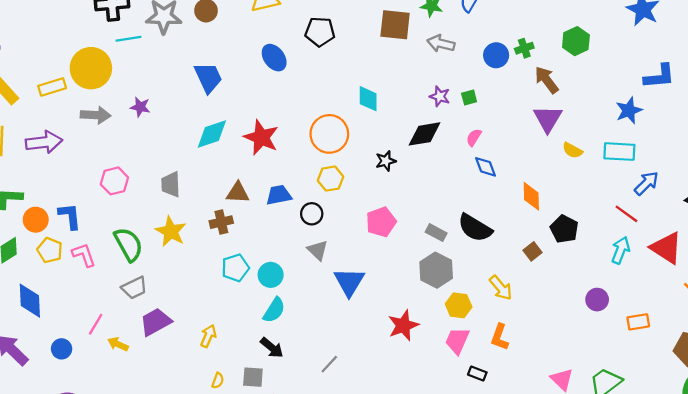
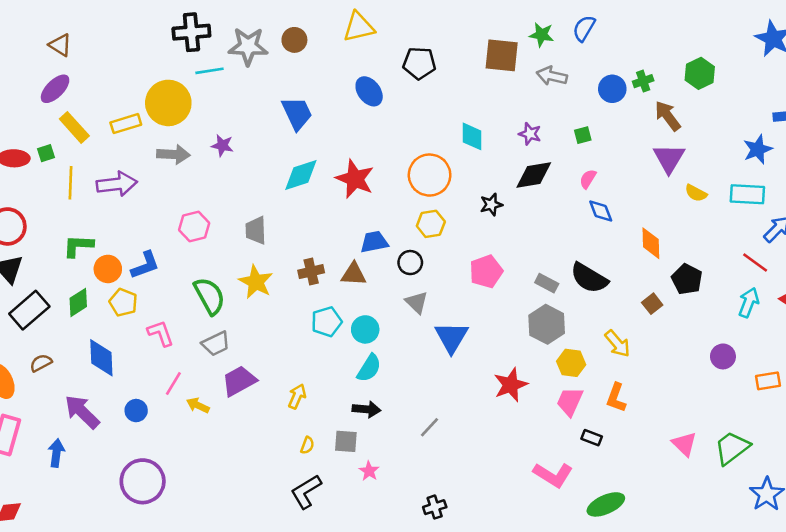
purple star: (440, 96) -> (530, 134), moved
brown triangle: (238, 193) -> (354, 274), moved
blue L-shape: (70, 216) -> (145, 265), turned 76
pink L-shape: (84, 255) -> (161, 333), moved
black arrow: (272, 348) -> (366, 409), turned -35

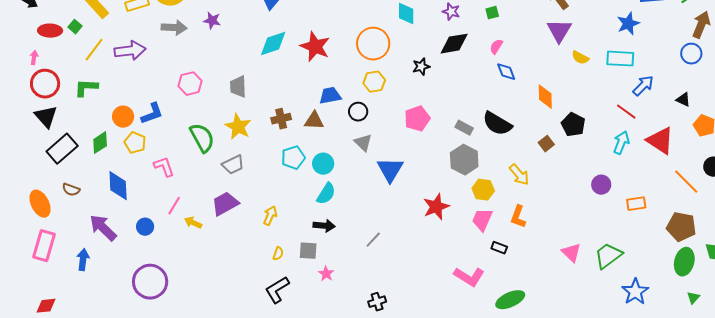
green square: (46, 153) -> (75, 27), turned -32
yellow line: (70, 183) -> (94, 50), turned 35
green L-shape: (78, 246) -> (86, 88), moved
gray trapezoid: (216, 344) -> (233, 165), moved
brown semicircle: (41, 363) -> (71, 190), turned -132

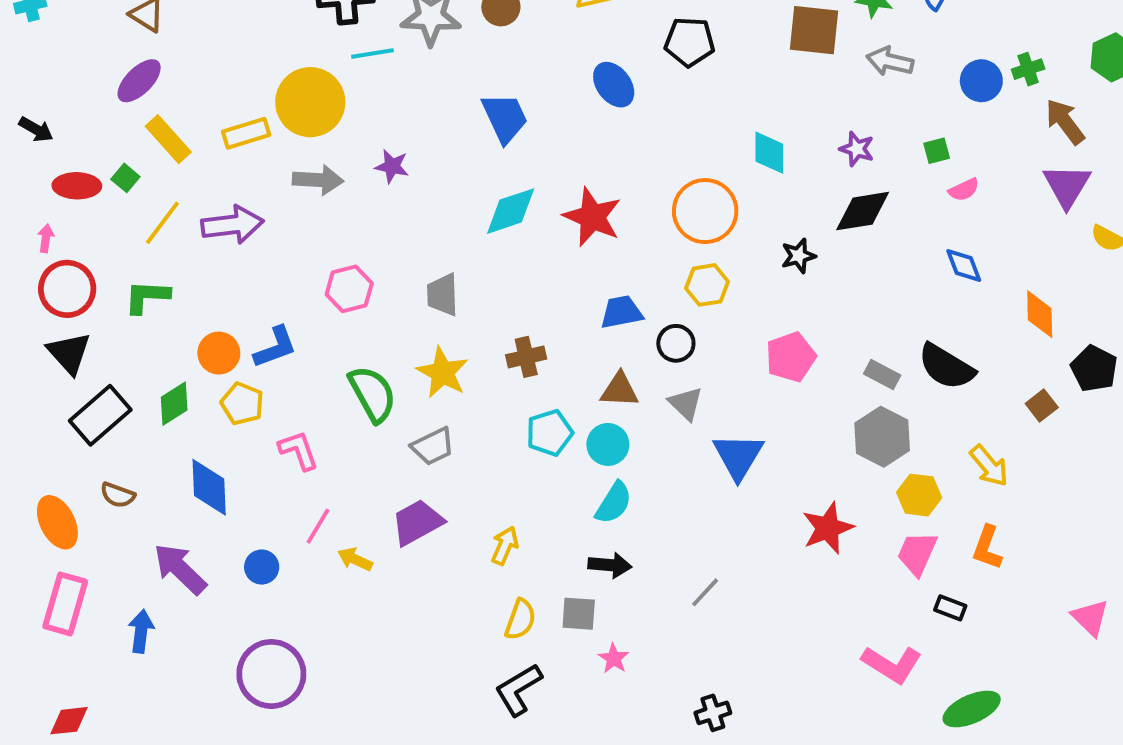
pink semicircle: (496, 47) -> (964, 190), moved, turned -147
brown triangle: (314, 121) -> (620, 390), moved
yellow semicircle: (278, 254) -> (520, 620), size x1.5

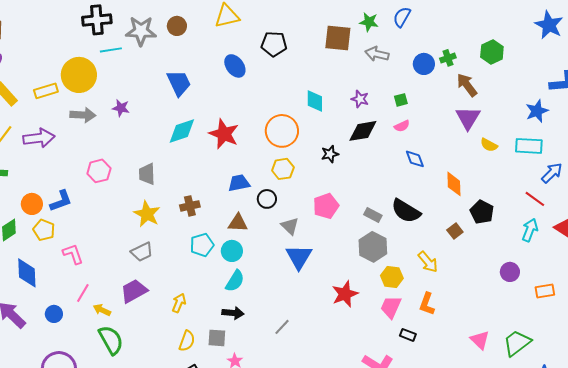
pink semicircle: (964, 190) -> (402, 126), moved
green semicircle: (373, 394) -> (111, 340), moved
gray triangle: (686, 404) -> (290, 226), moved

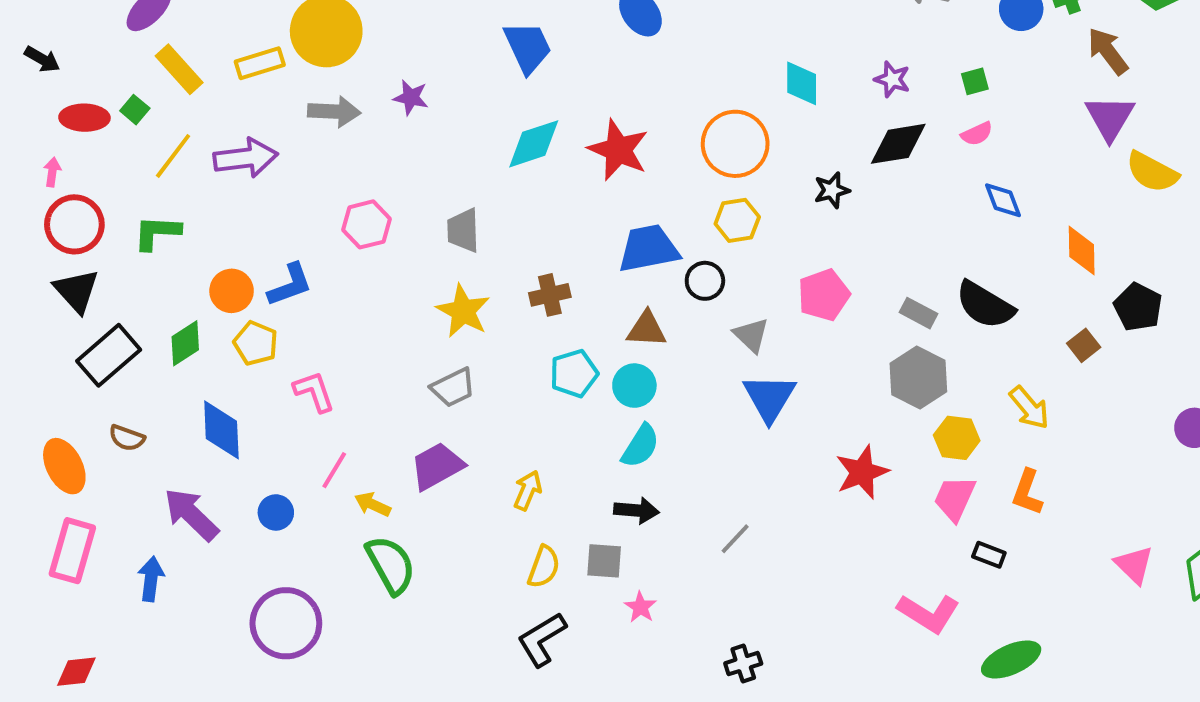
yellow semicircle: (489, 145) -> (1152, 172), size x1.5
blue trapezoid: (239, 183) -> (649, 249), size x1.4

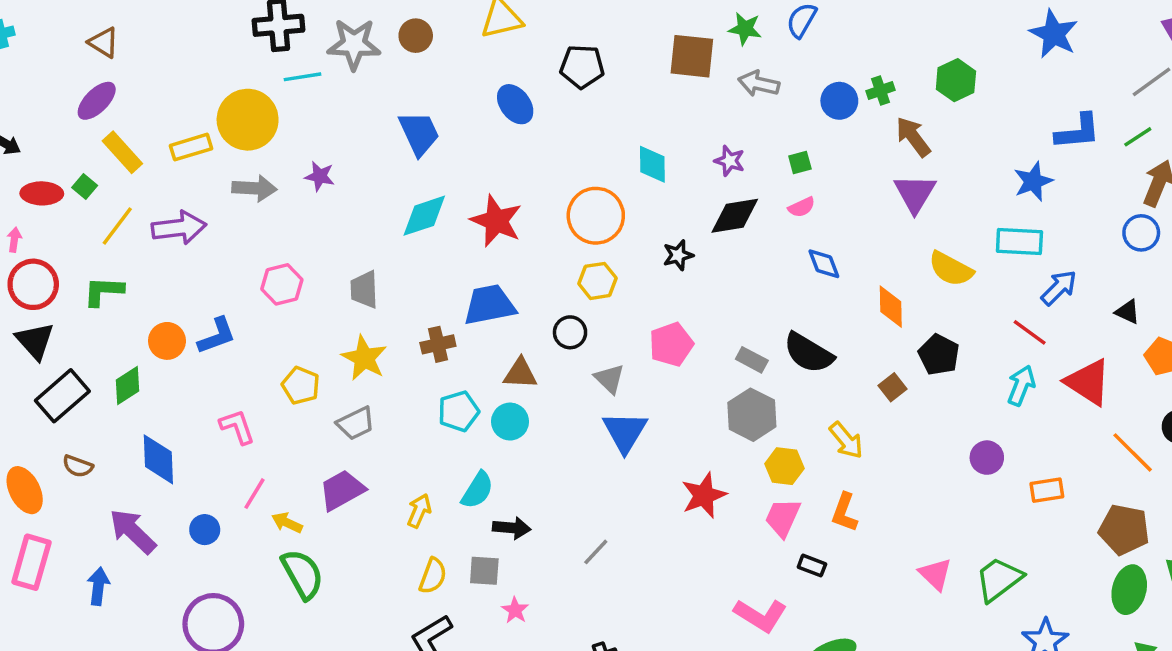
yellow semicircle: (1152, 172) -> (951, 269), moved
blue trapezoid: (649, 249) -> (489, 305), moved
yellow pentagon: (256, 343) -> (301, 386), moved
cyan semicircle: (640, 446) -> (477, 490), moved

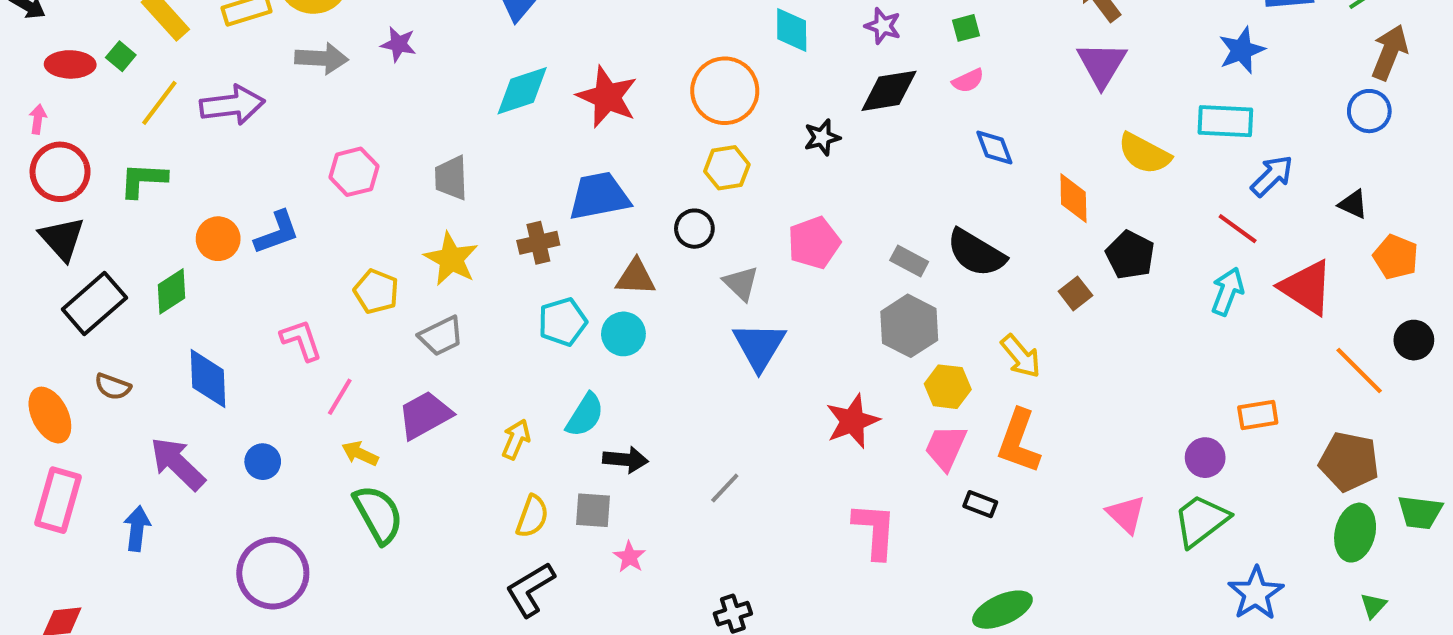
purple circle: (987, 458) -> (1205, 458), moved
pink line: (254, 494) -> (340, 397), moved
orange L-shape: (844, 512) -> (1019, 441), size x1.4
pink L-shape: (760, 615) -> (875, 531), moved, turned -118

